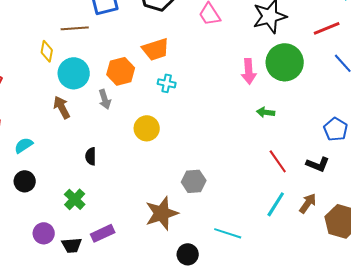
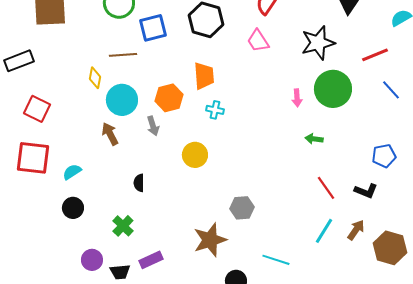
orange trapezoid: (156, 49) -> (204, 76), turned -76
pink arrow: (249, 71) -> (297, 98), size x0.7
blue pentagon: (336, 129) -> (384, 156), turned 30

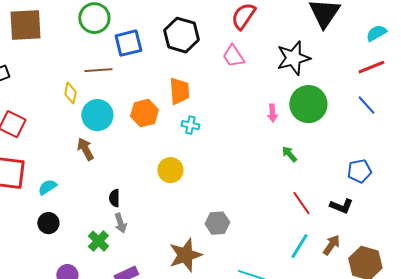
red line: (375, 55) -> (371, 67), moved
gray arrow: (153, 126) -> (120, 223), moved
green arrow: (314, 139) -> (289, 154), turned 42

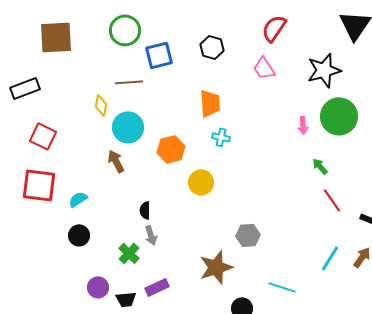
black hexagon: (181, 35) -> (212, 47), size x0.7
orange hexagon: (144, 113) -> (171, 149), moved
red line: (301, 203) -> (332, 200), moved

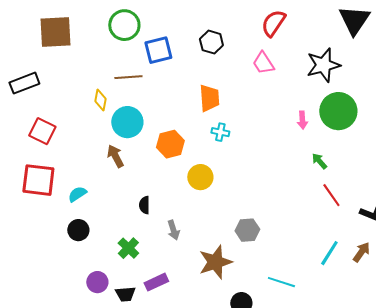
gray arrow: (151, 235) -> (173, 230), moved

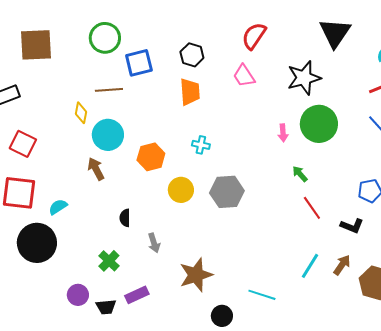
orange trapezoid: (209, 98) -> (190, 92), moved
black circle: (78, 230) -> (37, 243), moved, size x1.8
gray hexagon: (247, 230) -> (227, 192), moved, size x1.4

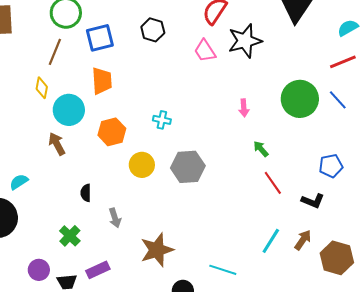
black star: (304, 78) -> (245, 41), moved
brown line: (109, 90) -> (55, 52), moved, turned -64
orange trapezoid: (190, 92) -> (102, 81), moved
green circle: (319, 124) -> (300, 99), moved

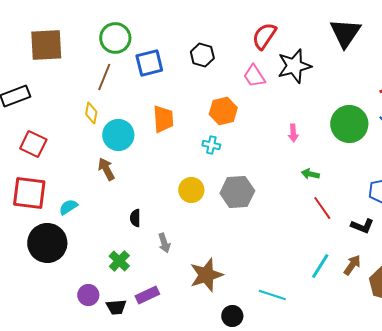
orange trapezoid: (102, 81) -> (163, 119), moved
orange hexagon: (112, 132) -> (223, 111), moved
green arrow: (261, 149) -> (310, 174), turned -36

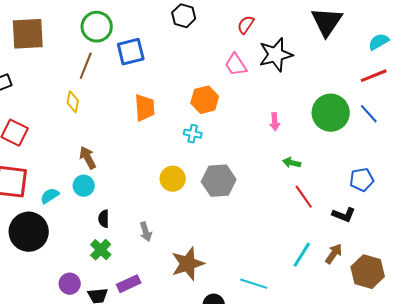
red semicircle: (264, 36) -> (246, 25), size x0.7
black hexagon: (202, 55) -> (184, 16), moved
cyan circle: (118, 135) -> (84, 186), moved, size x0.7
black semicircle: (135, 218) -> (104, 219), moved

